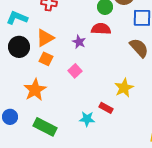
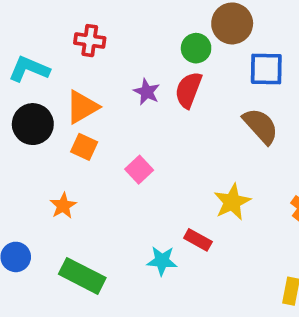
red semicircle: (101, 29) -> (188, 90), turned -72
purple star: (79, 42) -> (147, 92), moved
orange star: (35, 90) -> (63, 206), size x0.6

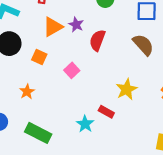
red semicircle: (188, 90) -> (97, 40), moved
orange triangle: (82, 107) -> (53, 27), moved
cyan star: (162, 261) -> (85, 124), turned 30

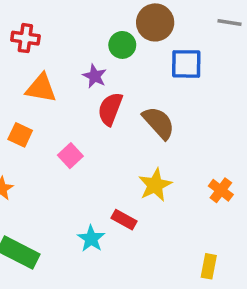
purple star: (76, 25) -> (95, 76), moved
orange triangle: (53, 27) -> (41, 88), turned 40
brown semicircle: (143, 45) -> (159, 123), moved

